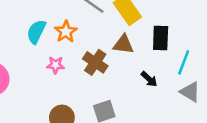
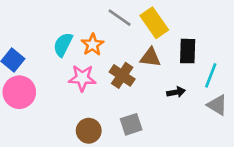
pink star: (56, 65) -> (82, 78), size x1.5
black arrow: (149, 79) -> (176, 92), turned -54

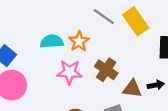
cyan semicircle: (63, 45) -> (52, 41), turned 60
brown triangle: (150, 57) -> (132, 89), moved

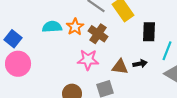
brown cross: (106, 70) -> (98, 34), moved
pink star: (70, 72) -> (88, 60), moved

